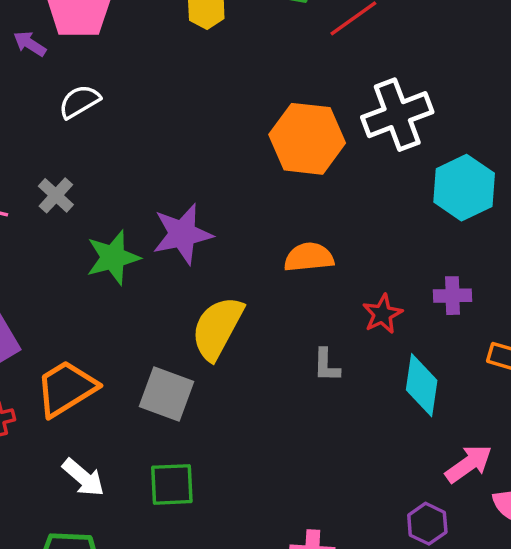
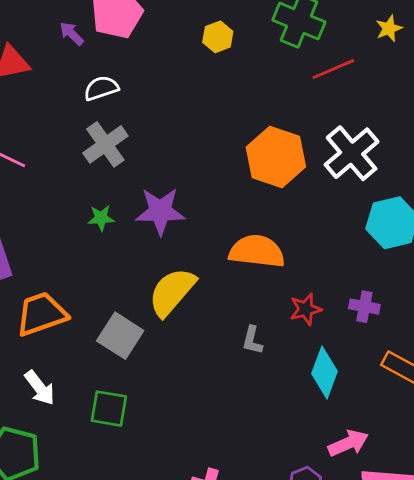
white cross: (397, 115) -> (352, 153), turned -32
gray cross: (56, 195) -> (105, 144), moved, size x1.5
orange semicircle: (309, 257) -> (257, 251), size x1.4
green star: (113, 258) -> (101, 218), size x0.6

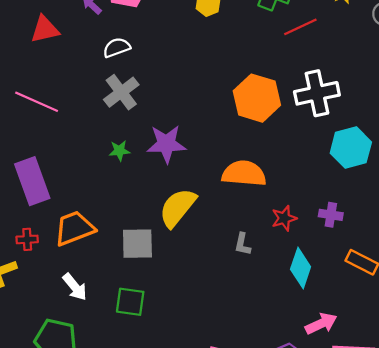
white cross: (352, 153) -> (317, 93), turned 30
gray square: (120, 336) -> (137, 244), turned -32

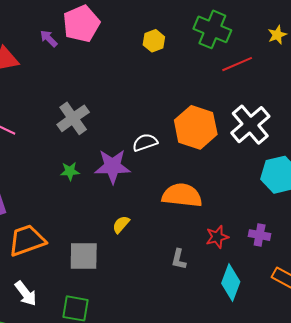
white semicircle: (117, 48) -> (145, 142), moved
white cross: (317, 93) -> (250, 125), turned -30
yellow semicircle: (178, 208) -> (121, 224), size x0.5

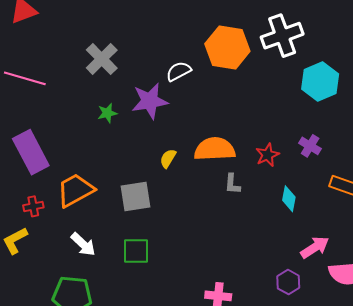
white cross: (250, 125) -> (282, 36), turned 30
orange semicircle: (182, 195) -> (215, 149), moved
purple cross: (260, 235) -> (310, 146), turned 30
cyan diamond: (231, 282) -> (289, 199), size x0.7

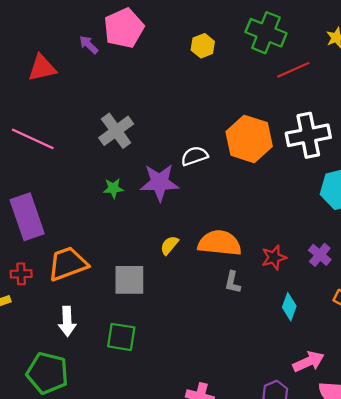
white arrow: (83, 244) -> (67, 321), turned 36

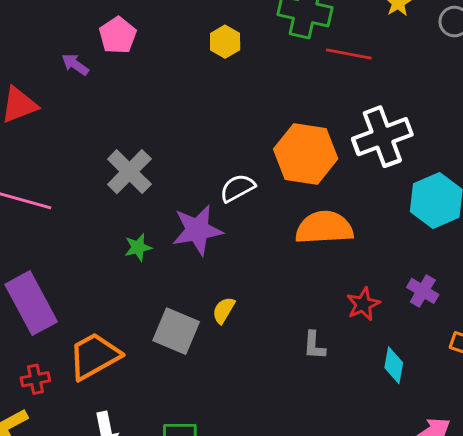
pink pentagon: (124, 28) -> (118, 35), size x0.7
red line: (293, 70) -> (349, 54), turned 44
orange semicircle: (220, 243) -> (324, 228), moved
gray square: (129, 280) -> (176, 331), moved, turned 32

